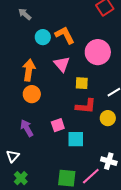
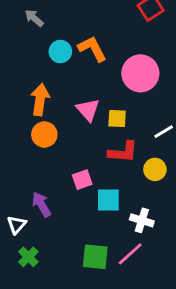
pink triangle: (62, 64) -> (88, 110), moved
purple arrow: (27, 128) -> (41, 204), moved
white cross: (109, 161) -> (142, 220), moved

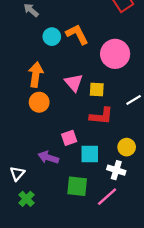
yellow circle: (155, 169) -> (127, 147), moved
purple arrow: (41, 204) -> (48, 157), moved, turned -42
green square: (95, 257) -> (77, 186), moved

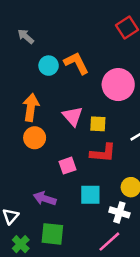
pink square: (69, 138) -> (68, 166), moved
green square: (77, 186) -> (52, 234), moved

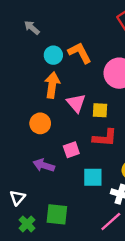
orange arrow: (31, 107) -> (52, 85), moved
purple arrow: (45, 199) -> (44, 165), moved

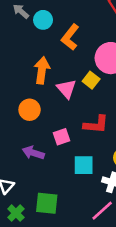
orange L-shape: (80, 53) -> (70, 37), turned -115
cyan circle: (53, 55) -> (43, 20), moved
yellow square: (100, 110) -> (91, 80), moved, turned 35

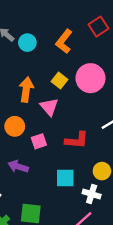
orange L-shape: (70, 37) -> (64, 41), moved
yellow square: (91, 80) -> (59, 80), moved
pink square: (62, 137) -> (39, 141), moved

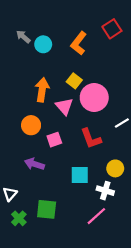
pink circle: (90, 78) -> (94, 98), moved
red L-shape: (77, 140) -> (91, 139), turned 65

